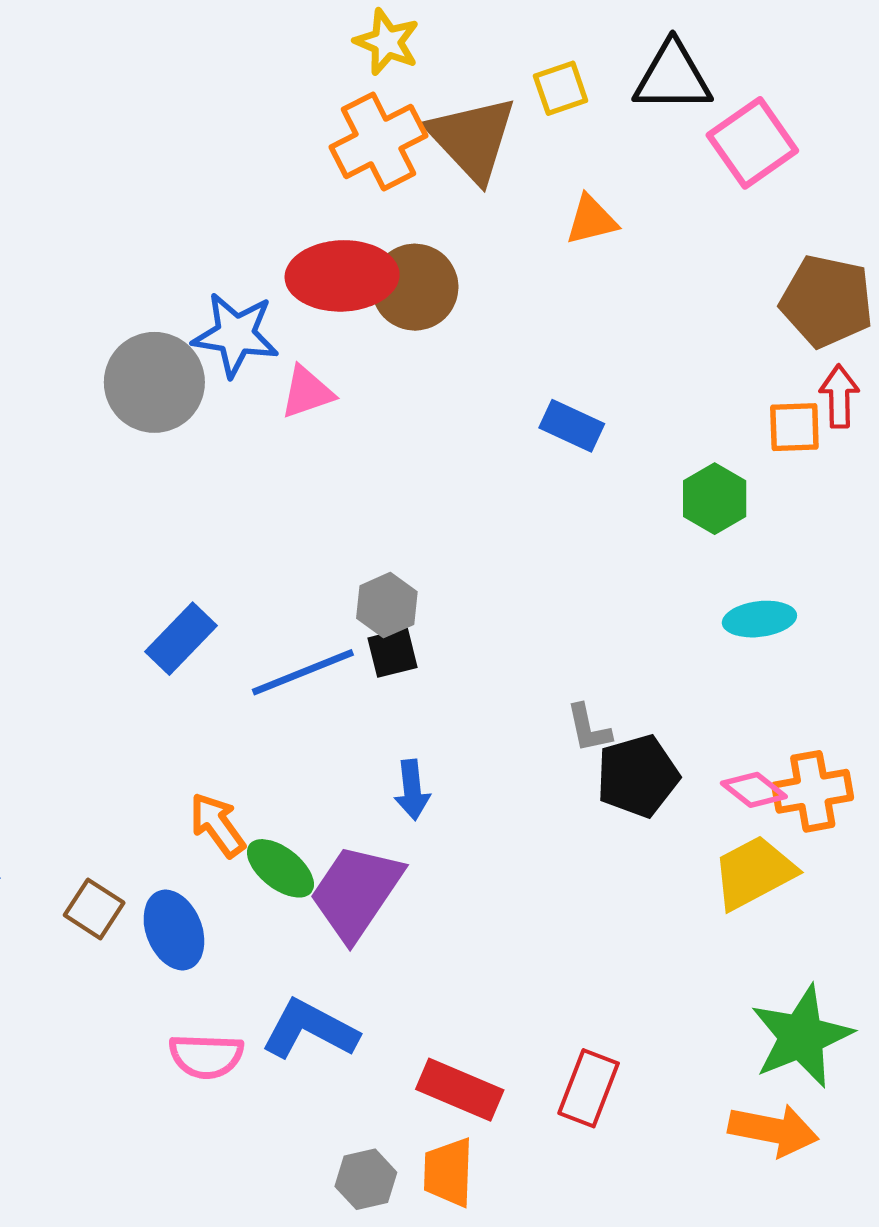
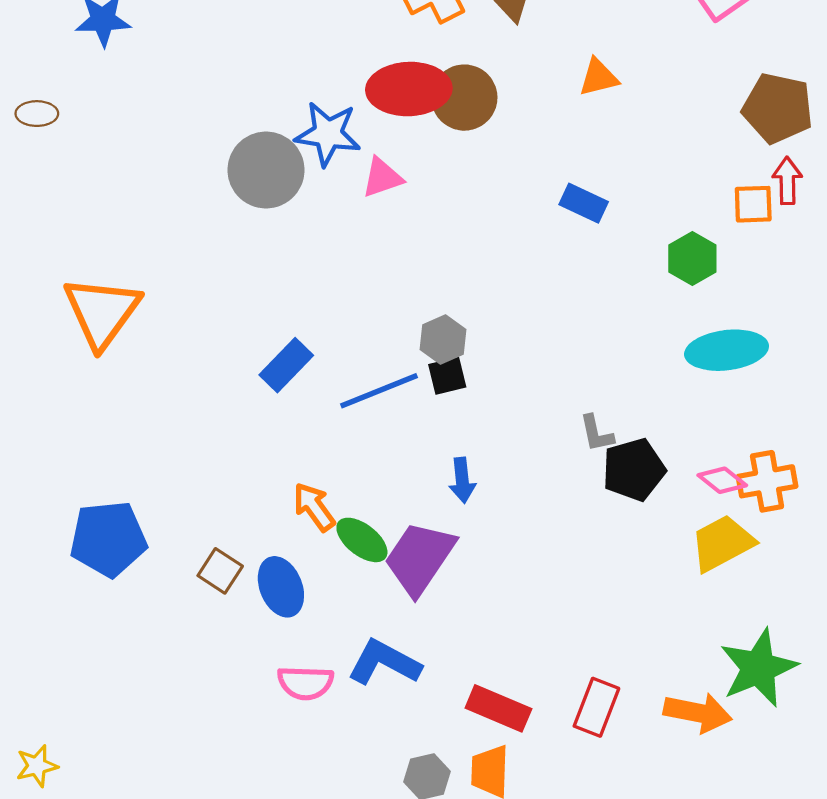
orange triangle: (591, 220) -> (599, 77), moved
cyan ellipse: (759, 619) -> (727, 350), size x1.5
orange arrow: (773, 1130) -> (698, 713), moved

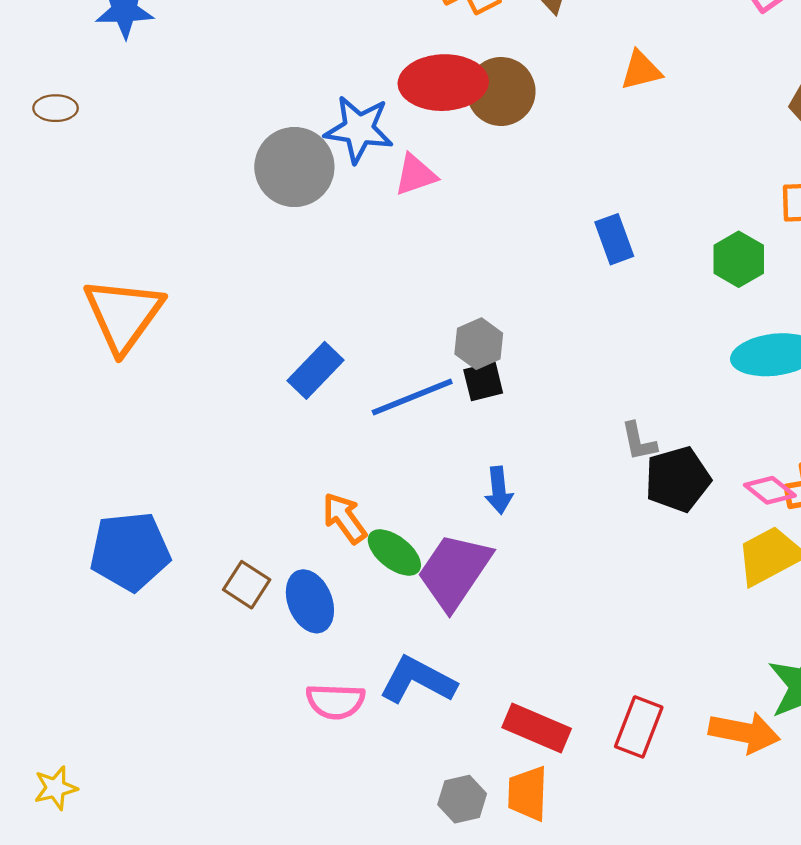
blue rectangle: (584, 203) -> (614, 239), moved, turned 45

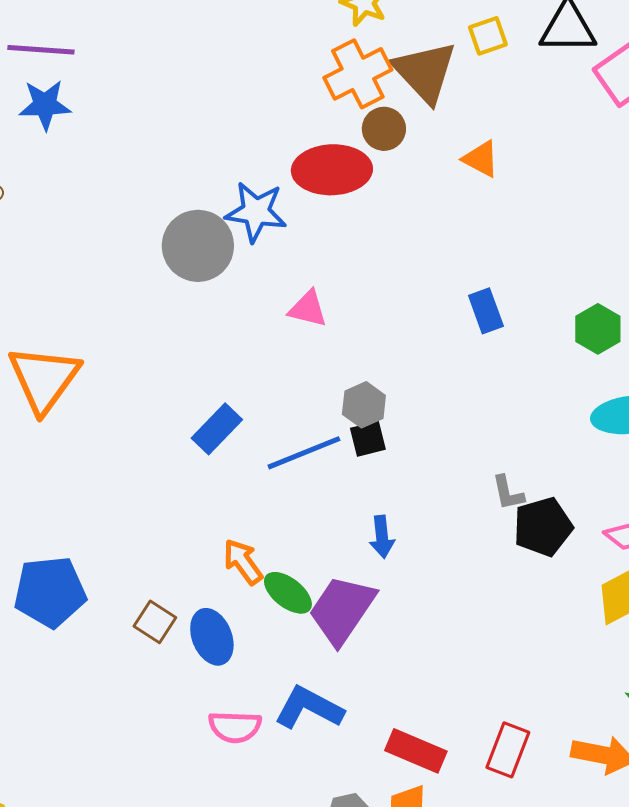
orange triangle: (641, 70) -> (481, 159), moved, turned 42
brown circle: (501, 91) -> (384, 129), moved, size x0.7
pink triangle: (415, 175) -> (308, 309), moved, turned 33

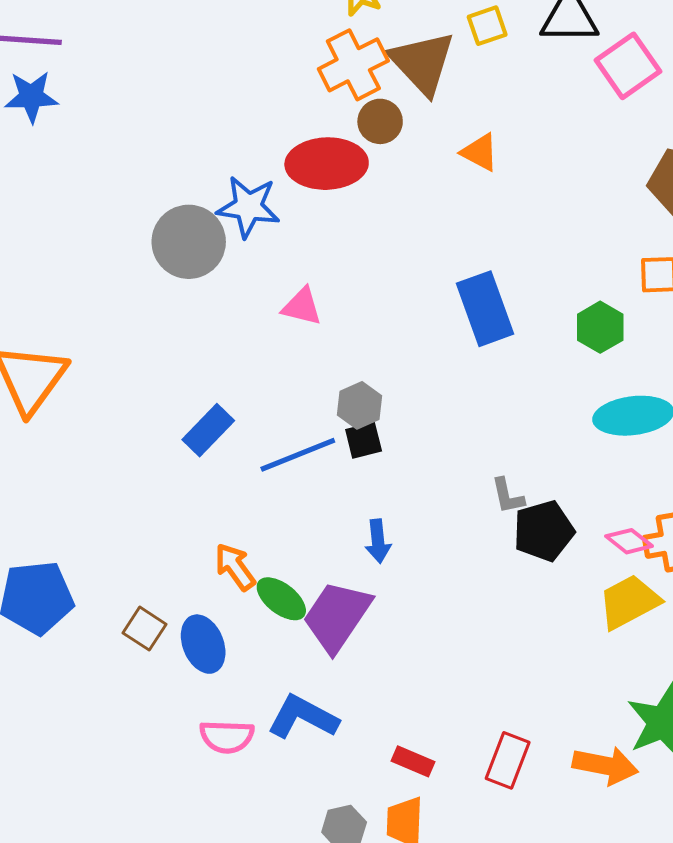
blue rectangle: (486, 311) -> (485, 309), size x1.6
red rectangle: (416, 751) -> (413, 761), size x0.7

